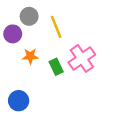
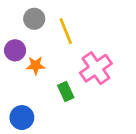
purple circle: (13, 34) -> (15, 50), moved
green rectangle: (56, 67) -> (66, 91), moved

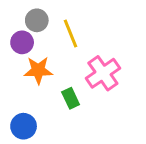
purple circle: (15, 50) -> (22, 42), moved
orange star: (36, 65) -> (38, 70), size x1.4

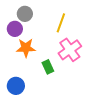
yellow line: (71, 34) -> (61, 23), moved, turned 42

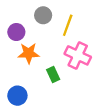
gray circle: (25, 14) -> (43, 15), moved
pink cross: (70, 50) -> (78, 55), turned -30

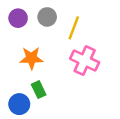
purple circle: (16, 32) -> (18, 18), moved
green rectangle: (53, 74) -> (39, 90), moved

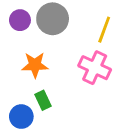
gray circle: (47, 17) -> (53, 19), size x1.5
yellow line: (74, 28) -> (104, 30), moved

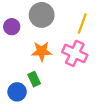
purple circle: (20, 20) -> (12, 27), moved
orange star: (35, 65) -> (42, 51), moved

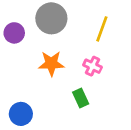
pink cross: (75, 53) -> (93, 66), size x0.6
green rectangle: (34, 79) -> (81, 98), moved

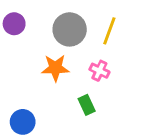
gray circle: (51, 18) -> (70, 29), moved
purple circle: (14, 33) -> (14, 24), moved

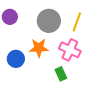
pink cross: (99, 71) -> (70, 50), size x1.5
blue circle: (23, 122) -> (16, 59), moved

